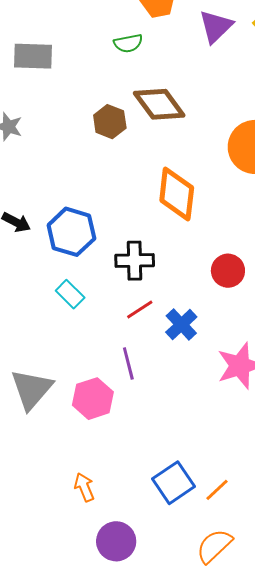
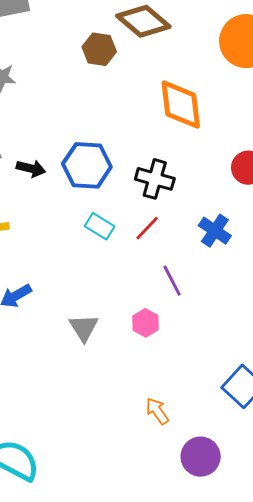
black cross: (135, 261) -> (155, 179), turned 30
red line: (140, 309) -> (147, 228), moved
gray triangle: (32, 389) -> (84, 328), size x0.7
pink hexagon: (93, 399) -> (146, 323), size x0.7

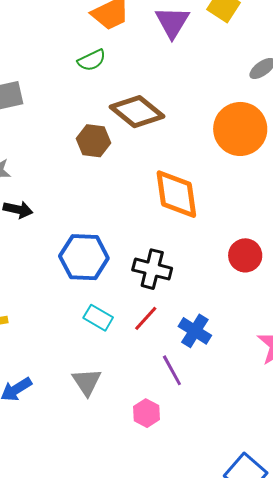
black arrow: (31, 168) -> (18, 209), moved
blue cross: (215, 231) -> (195, 331), moved
gray triangle: (84, 328) -> (87, 382), moved

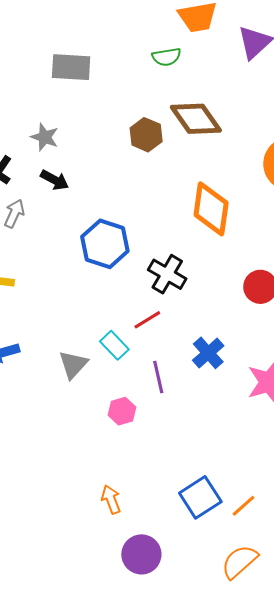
cyan rectangle: (98, 318) -> (114, 345), moved
blue cross: (195, 331) -> (208, 353), moved

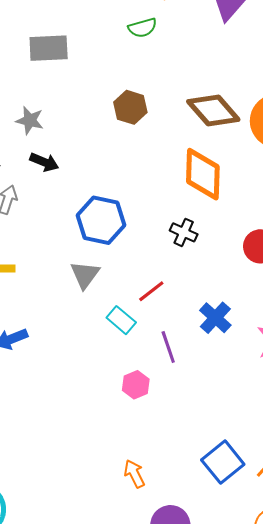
brown diamond: (196, 119) -> (213, 110), moved
black cross: (167, 274) -> (184, 232), moved, size x0.7
gray triangle: (73, 365) -> (85, 275), moved

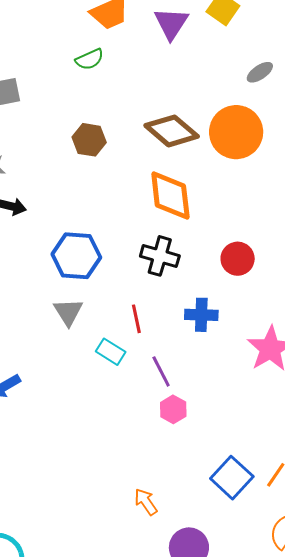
black cross: (184, 232) -> (160, 256), size x1.4
red line: (151, 291) -> (136, 319), turned -56
blue cross: (215, 318) -> (201, 315), moved, turned -32
pink hexagon: (136, 385) -> (173, 409), moved

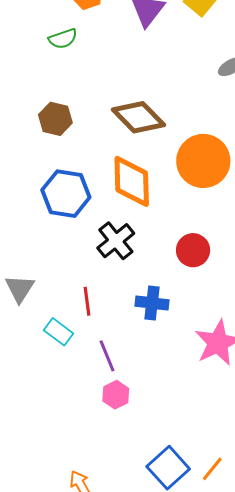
orange circle: (236, 132) -> (203, 161), moved
blue hexagon: (76, 256) -> (66, 194), moved
black cross: (160, 256) -> (116, 241), turned 30

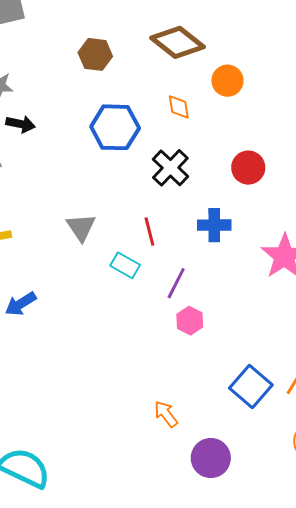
orange circle: (203, 161) -> (227, 81), moved, size x0.6
orange diamond: (132, 181) -> (179, 107), size x0.5
purple line: (107, 356) -> (176, 283), turned 56

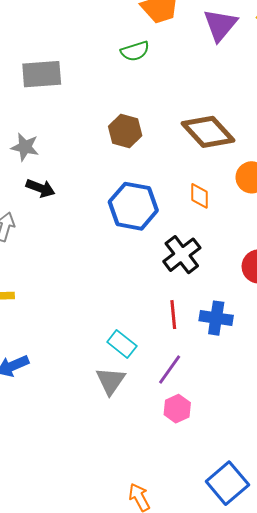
gray triangle: (81, 227) -> (110, 381), moved
red line: (149, 231) -> (173, 315), moved

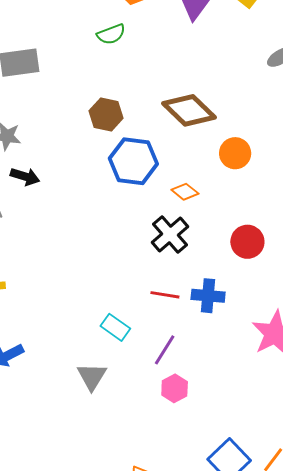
orange diamond: (199, 196) -> (185, 192), moved, turned -48
blue hexagon: (133, 206) -> (133, 161), moved
red line: (173, 315) -> (165, 295), turned -72
gray triangle: (110, 381) -> (92, 376), moved

